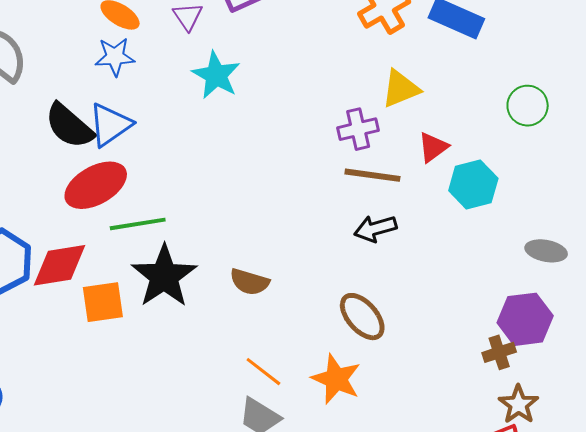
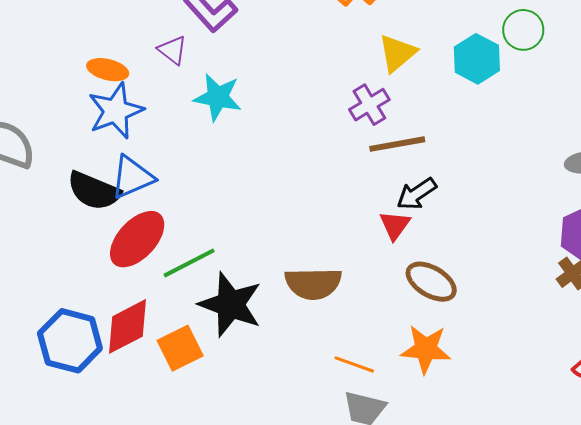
blue star: (115, 57) -> (116, 111), size x1.4
blue triangle: (110, 125) -> (132, 177), turned 30
red triangle: (433, 147) -> (395, 225), moved
cyan hexagon: (473, 185) -> (477, 59), moved
brown semicircle: (249, 282) -> (313, 283), size x1.4

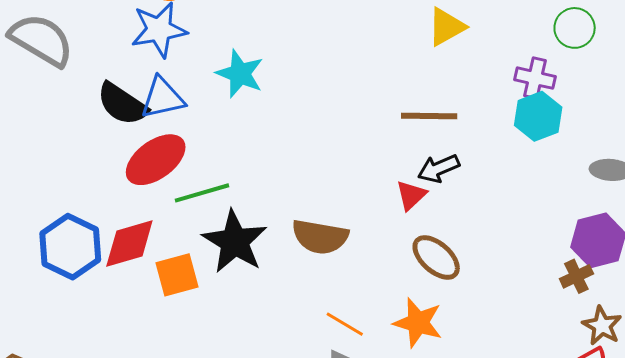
cyan hexagon: (477, 59) -> (538, 116), moved
cyan star: (218, 97) -> (240, 74), moved
purple cross: (369, 105) -> (535, 78), moved, turned 33

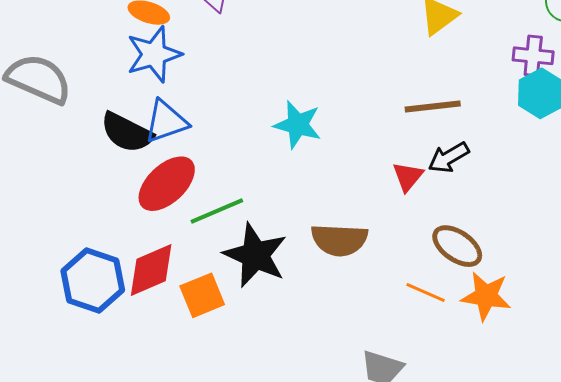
cyan star: (240, 74) -> (298, 125), moved
red triangle: (411, 195) -> (408, 177), moved
orange star: (418, 323) -> (486, 296), moved
orange line: (345, 324) -> (426, 293), moved

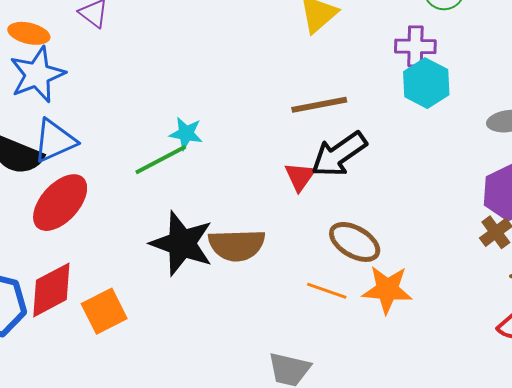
cyan star: (298, 125) -> (186, 133), size x0.7
black arrow: (449, 157) -> (339, 154), size x1.4
green line: (217, 211) -> (161, 160), moved
black star: (255, 255) -> (182, 243), moved

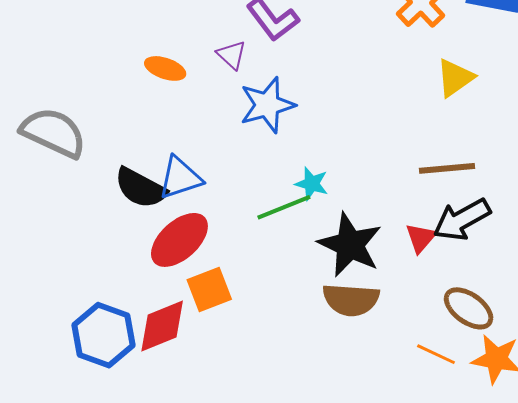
blue star: (37, 75) -> (267, 105), moved
black star: (182, 243) -> (350, 245), moved
orange square: (104, 311) -> (209, 289), moved

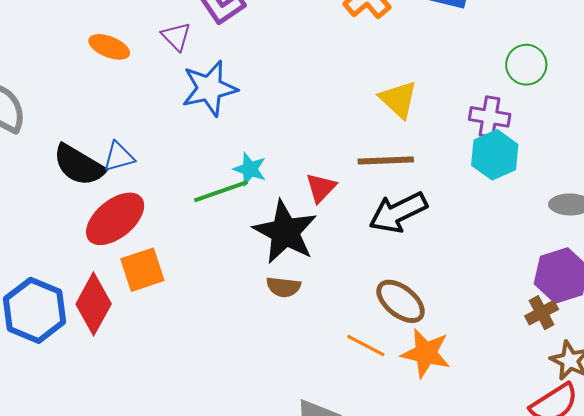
yellow triangle: (455, 78) -> (398, 99), moved, turned -45
blue triangle: (180, 178) -> (119, 157), size x0.7
red triangle: (421, 238) -> (321, 188), moved
brown semicircle: (351, 300) -> (283, 287), size x0.6
red diamond: (162, 326) -> (94, 304), turned -42

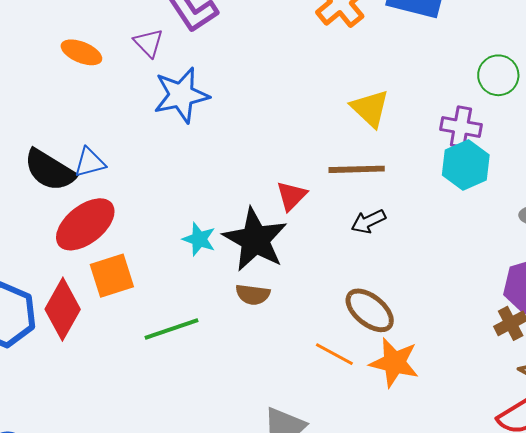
cyan star: (250, 169) -> (199, 239), moved
green line: (221, 191) -> (172, 329), moved
black arrow: (398, 212) -> (368, 221), size x0.6

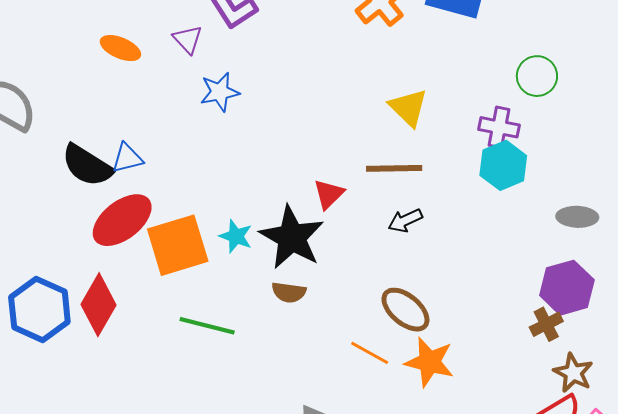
blue star: (181, 95) -> (220, 92), size x0.7
orange square: (112, 276) -> (178, 245), moved, size x1.4
green line: (172, 329) -> (207, 326), turned 32

